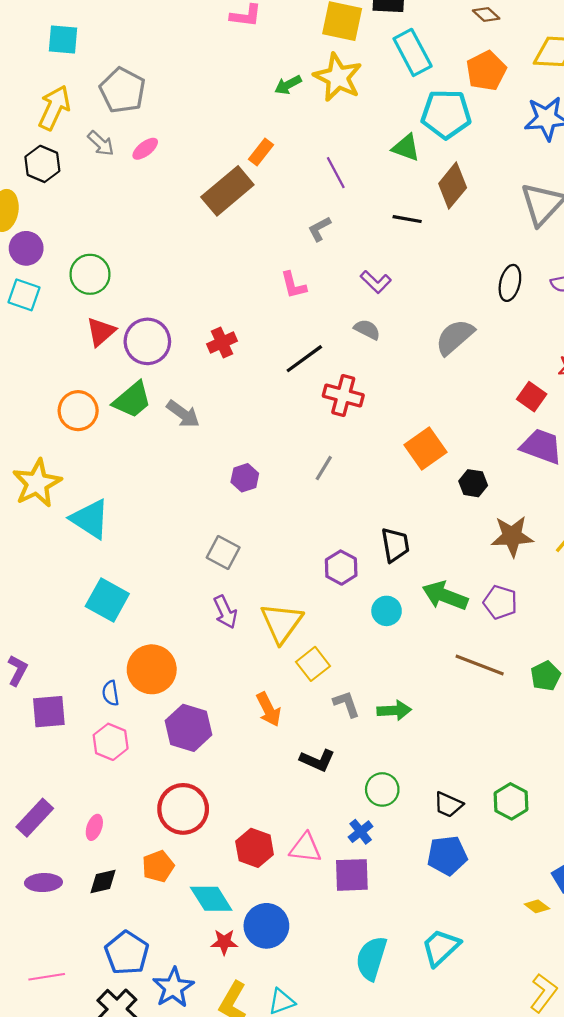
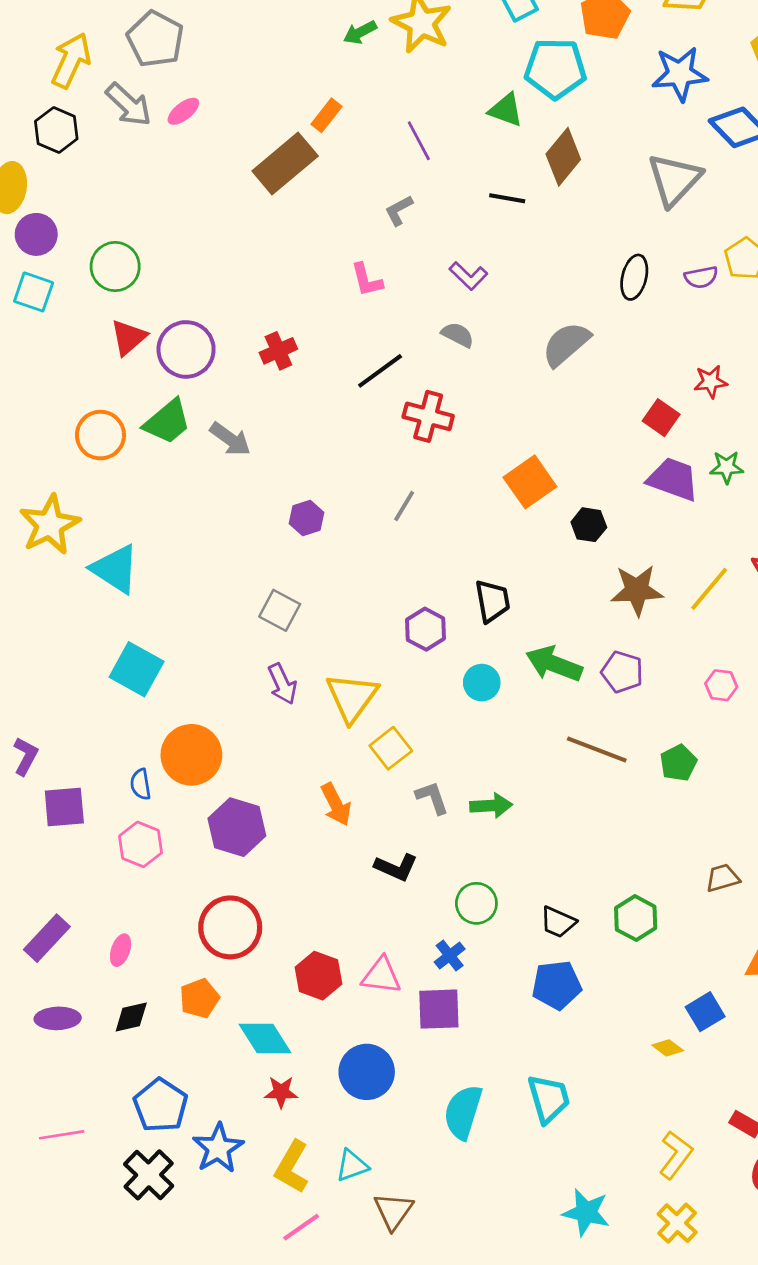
gray arrow: (101, 143) -> (129, 105), size x1.4
blue circle: (266, 926) -> (367, 1072), moved
cyan trapezoid: (441, 947) -> (549, 1099), turned 117

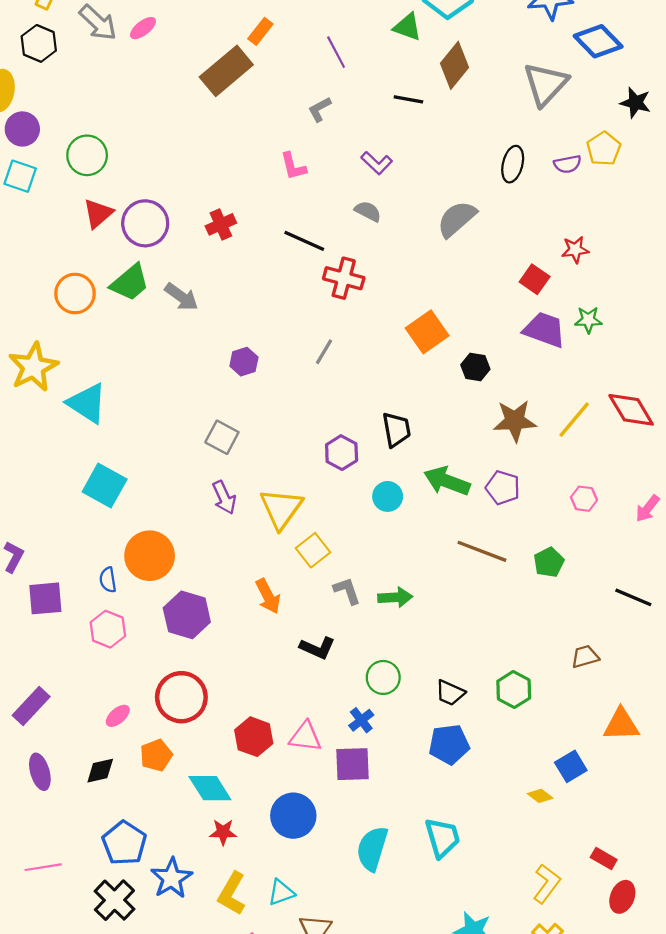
black line: (380, 371) -> (304, 241), turned 60
pink ellipse: (121, 950) -> (118, 716), moved, turned 30
purple ellipse: (58, 1018) -> (40, 772), turned 76

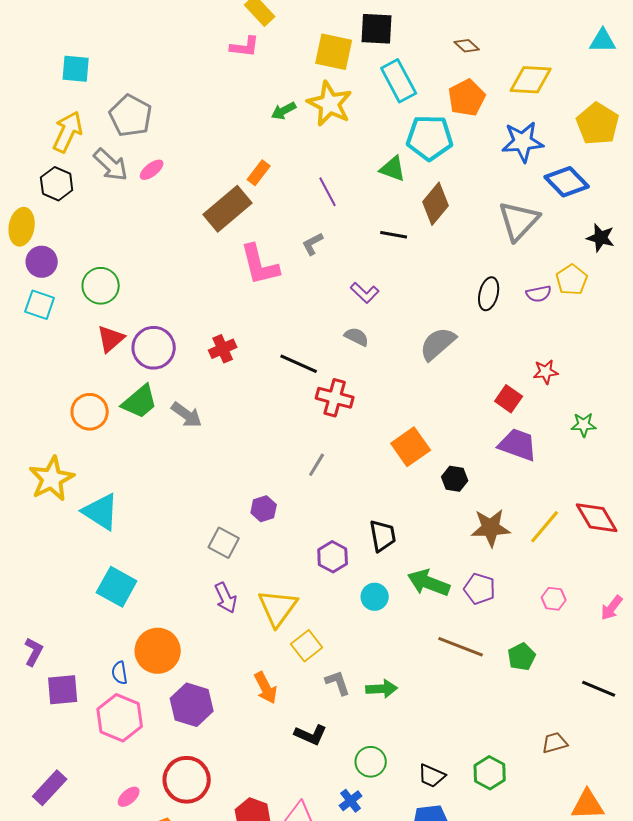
pink L-shape: (293, 166) -> (260, 265), moved, size x1.6
green star: (588, 320) -> (584, 425), moved
purple hexagon: (244, 362) -> (264, 509), moved
pink hexagon: (108, 629) -> (120, 718), size x1.4

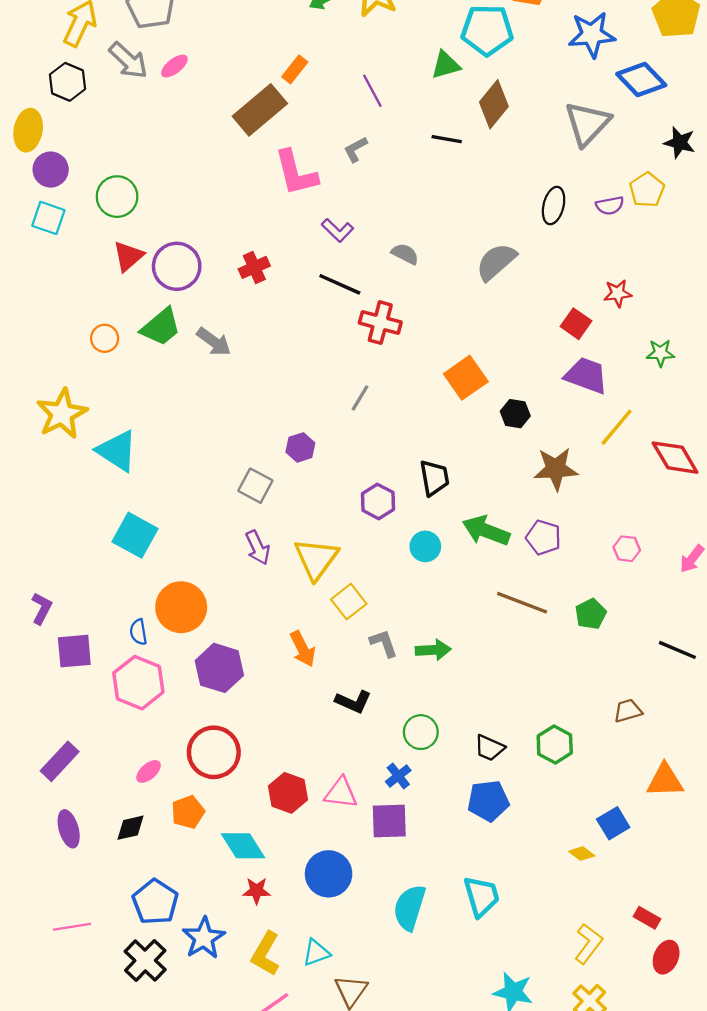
green triangle: (393, 169) -> (446, 65), turned -36
purple L-shape: (365, 293) -> (338, 230), moved
orange circle: (90, 412) -> (105, 338), size x0.7
yellow line: (545, 527) -> (617, 427), moved

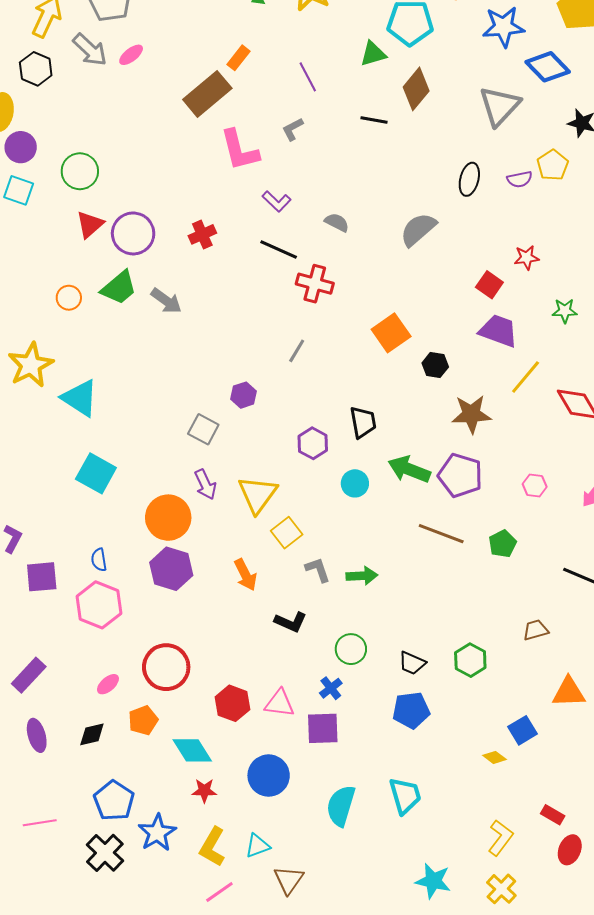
purple pentagon: (543, 537) -> (460, 475), size x1.4
orange circle: (181, 607) -> (168, 518), moved
purple hexagon: (219, 668) -> (171, 569), moved

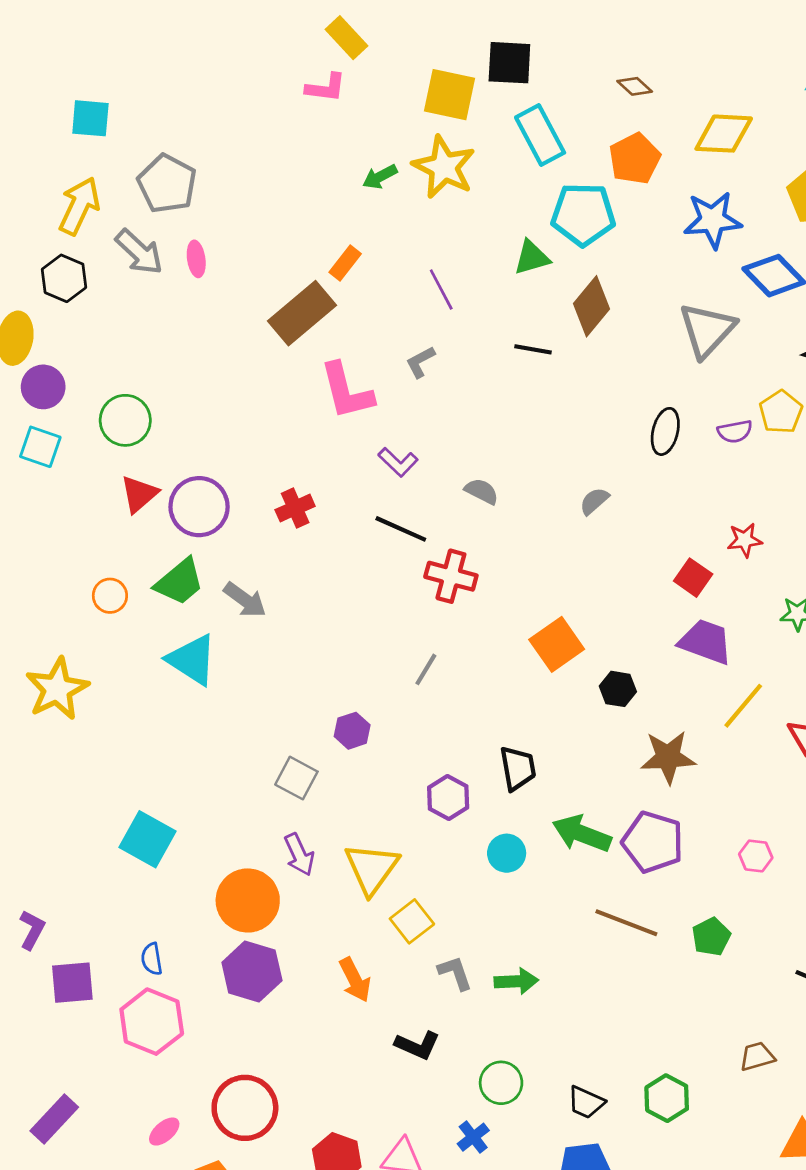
pink ellipse: (131, 55) -> (196, 259), turned -60
gray semicircle: (418, 229) -> (594, 501), size x0.6
cyan triangle: (80, 398) -> (192, 660), moved

